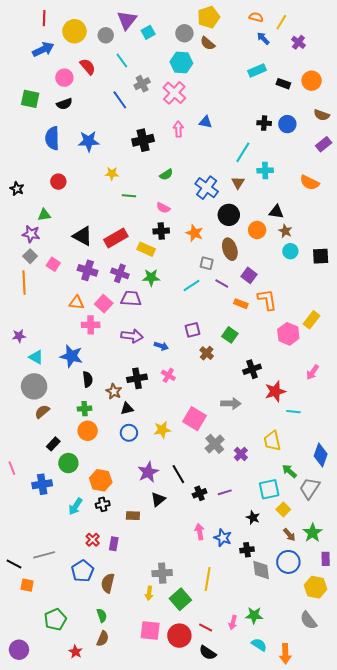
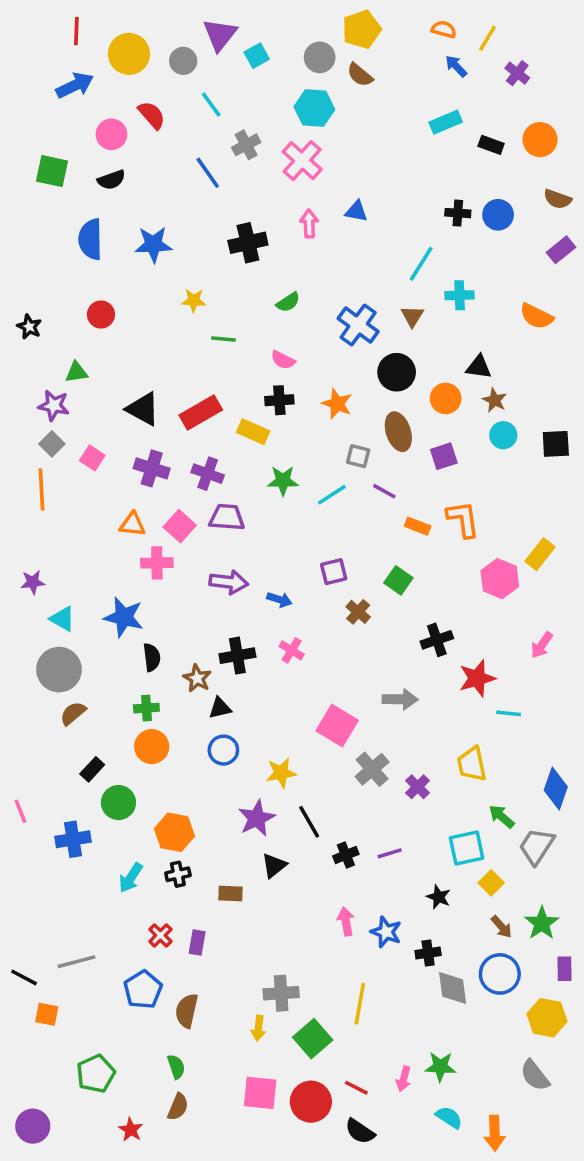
purple square: (249, 275) -> (444, 456), moved, turned 35
green star: (151, 277) -> (283, 481), moved
yellow star: (162, 430) -> (281, 773), moved

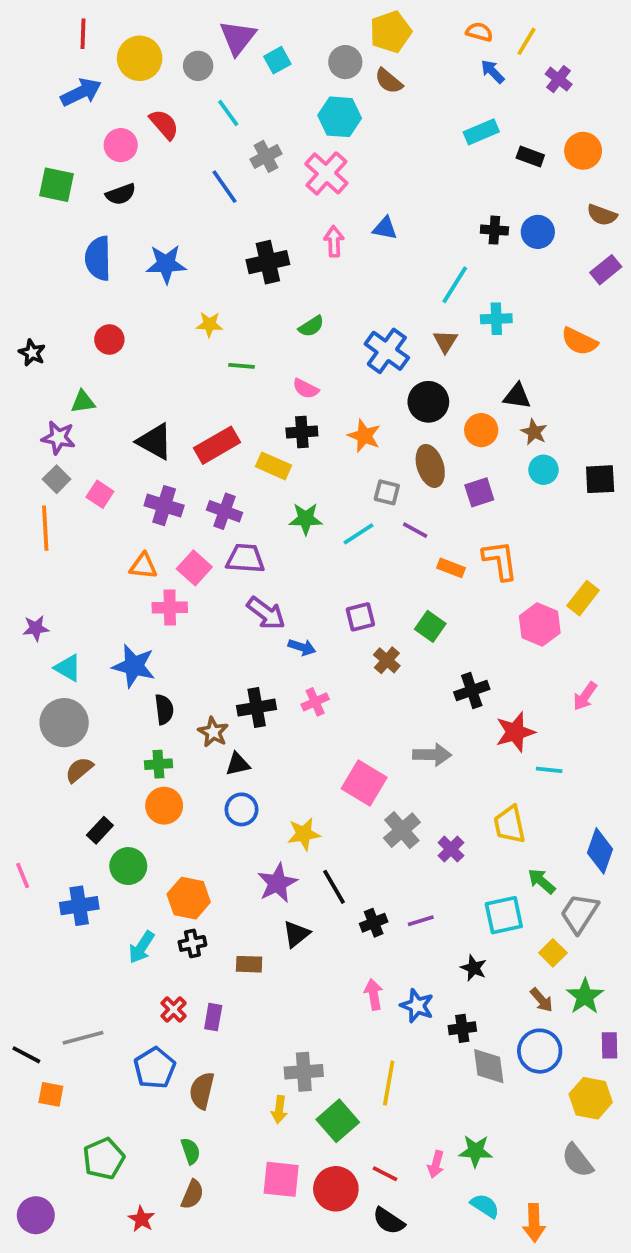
purple arrow: (229, 582) -> (266, 613), moved, turned 30
pink cross: (292, 650) -> (315, 702), turned 35
yellow square: (491, 883) -> (553, 953), moved

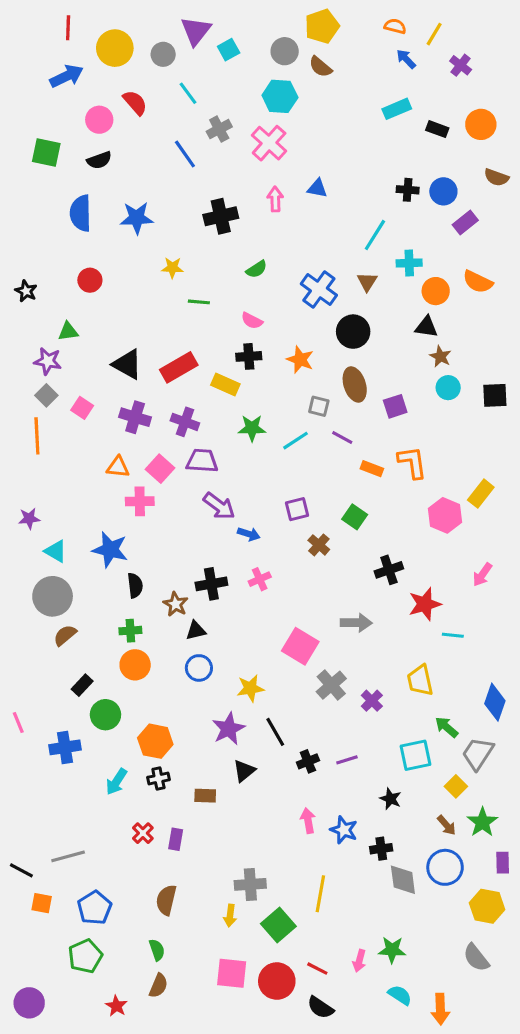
purple rectangle: (606, 270) -> (465, 223), moved
orange circle: (481, 430) -> (436, 291), moved
blue pentagon: (155, 1068) -> (95, 908), moved

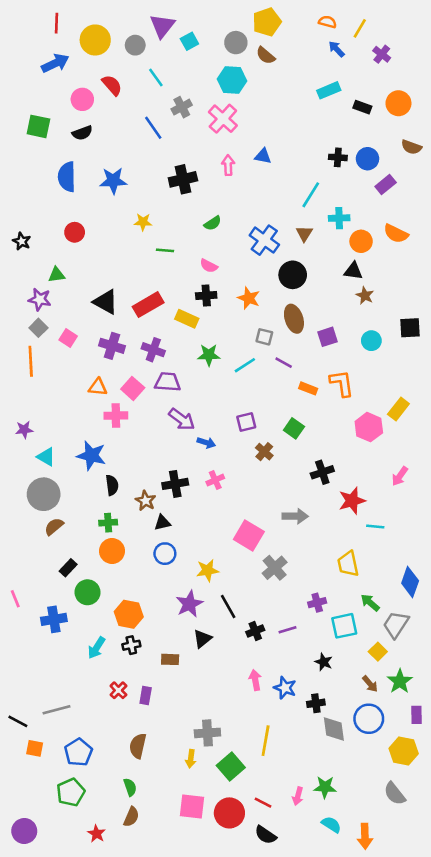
cyan circle: (448, 388) -> (371, 341), moved
purple cross: (372, 701) -> (317, 603), moved, turned 30

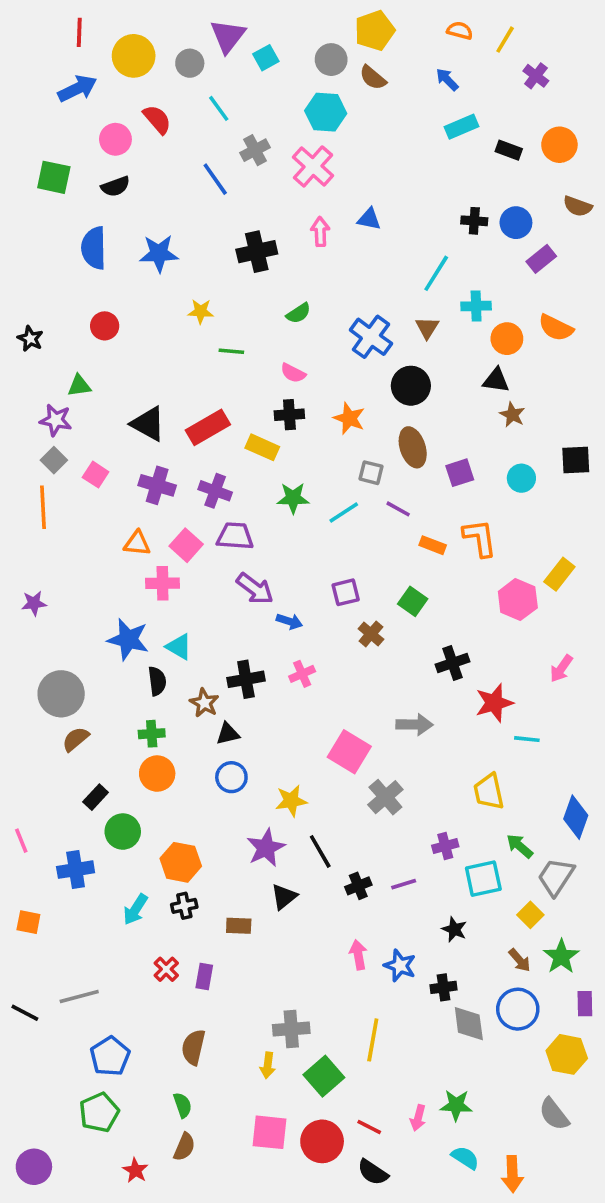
blue arrow: (337, 49) -> (447, 79), moved
cyan triangle: (46, 457) -> (179, 647), moved
orange square: (35, 748) -> (28, 922), moved

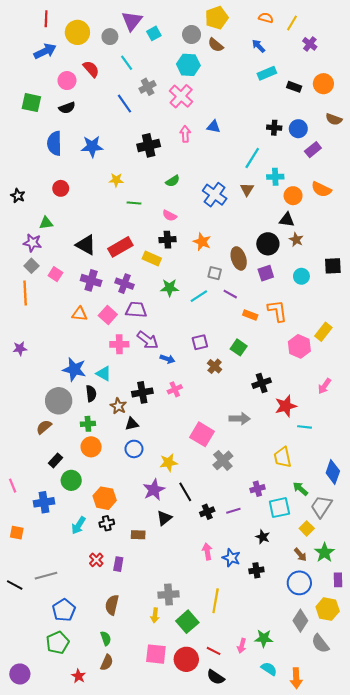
black circle: (411, 386) -> (268, 244), moved
pink cross: (163, 583) -> (119, 344), moved
gray circle: (61, 694) -> (59, 401), moved
gray diamond: (469, 1024) -> (300, 621), moved, turned 40

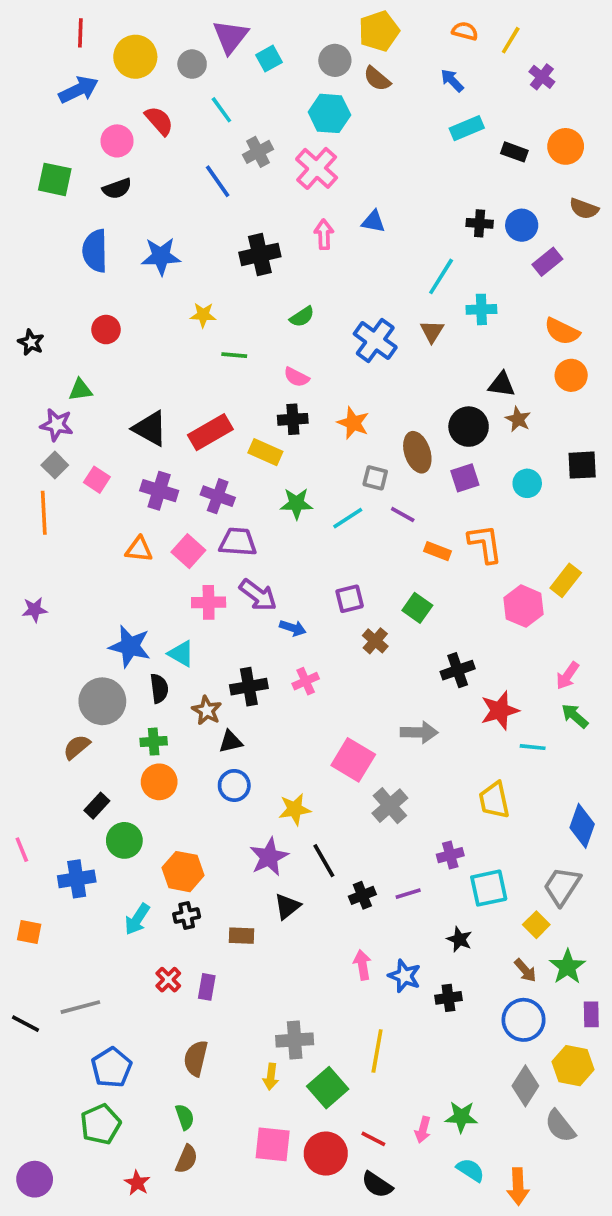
orange circle: (293, 196) -> (571, 375), moved
green arrow: (300, 489) -> (575, 716), moved

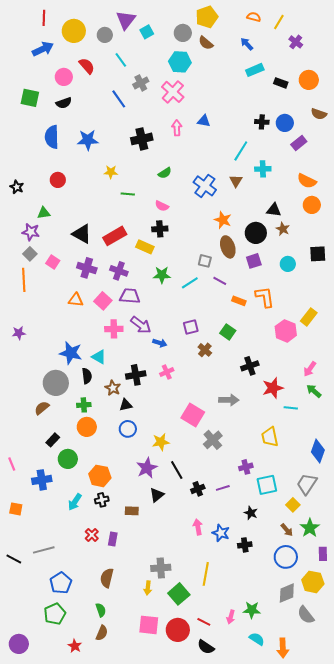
orange star: (353, 423) -> (223, 220), moved
gray diamond: (525, 1086) -> (287, 593), turned 35

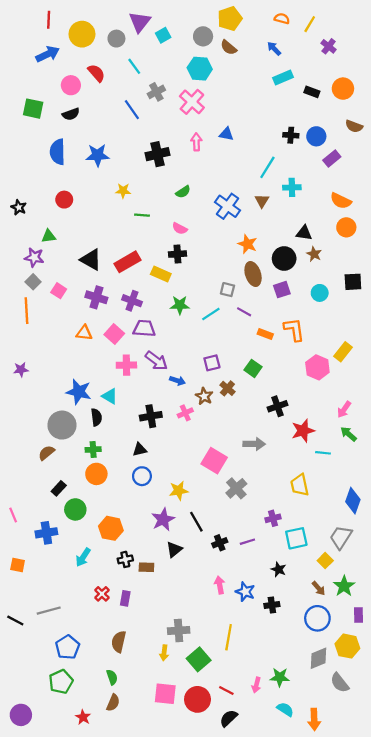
brown star: (113, 388) -> (204, 396), moved
black cross: (102, 500) -> (125, 559), moved
black semicircle: (206, 647) -> (229, 718), turned 102

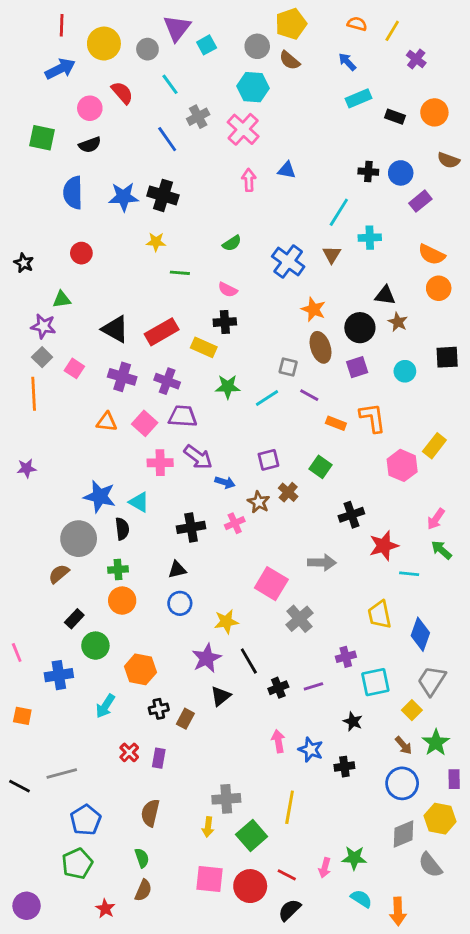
black cross: (158, 154) -> (163, 195), moved, turned 30
blue diamond: (353, 501) -> (420, 634), moved
brown rectangle: (146, 567) -> (185, 719), turned -64

